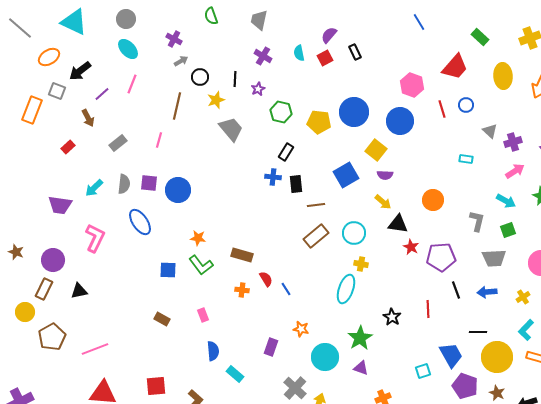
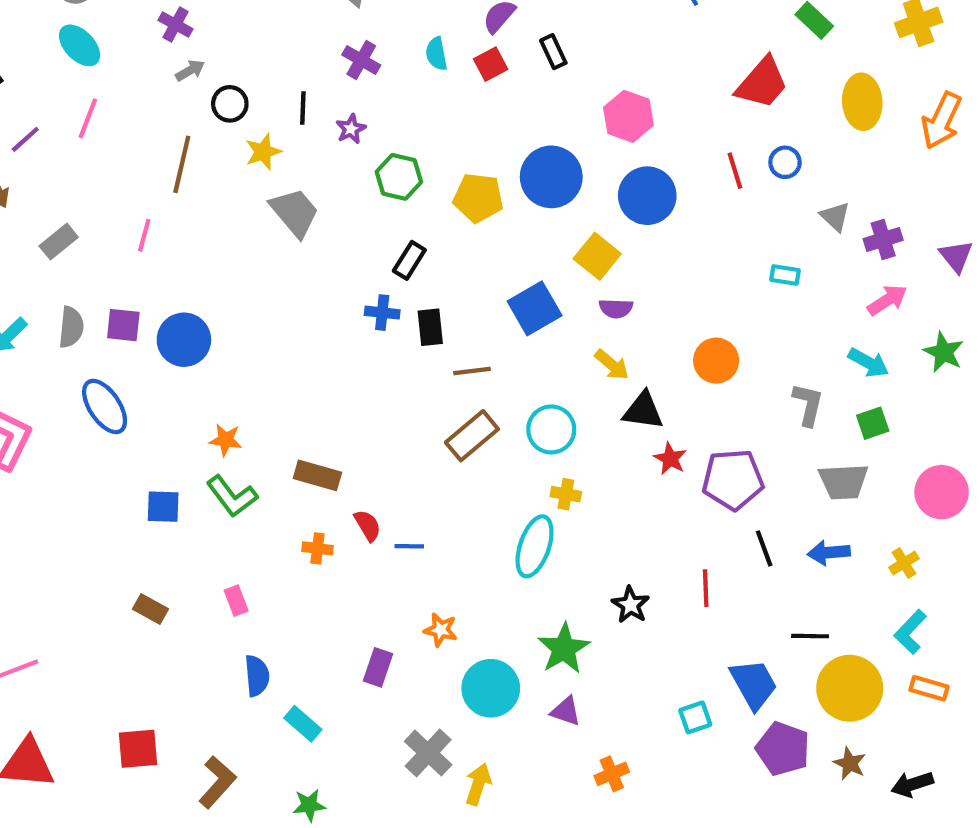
pink hexagon: (412, 85) -> (628, 116), moved
blue line: (286, 289) -> (409, 546), turned -56

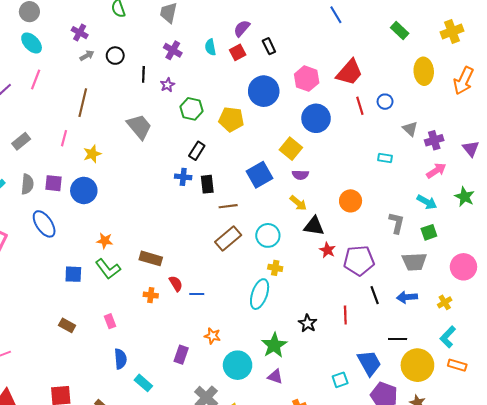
red trapezoid: (762, 83) -> (349, 72), moved
black circle: (230, 104) -> (115, 56), moved
yellow star: (263, 152) -> (92, 154), moved
blue circle: (551, 177) -> (264, 91), moved

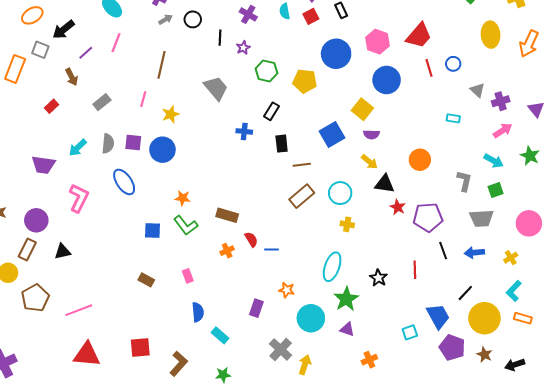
blue cross: (183, 177) -> (244, 131), moved
cyan ellipse: (260, 294) -> (332, 267), moved
orange cross: (151, 295) -> (227, 251), turned -32
black line: (398, 339) -> (465, 293), turned -48

